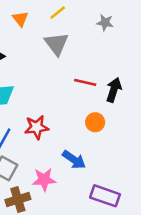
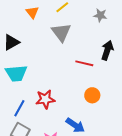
black arrow: (114, 90) -> (107, 50), moved

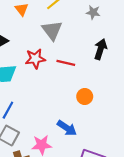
red line: (84, 63) -> (66, 63), moved
red star: (45, 99) -> (35, 59), moved

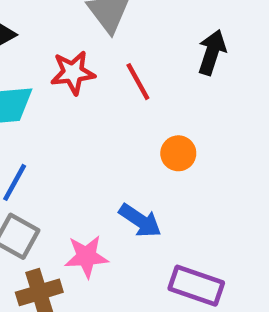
red line: (66, 63) -> (138, 82), turned 48

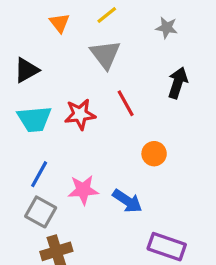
red star: (73, 73) -> (80, 114), moved
pink star: (86, 256) -> (83, 190), moved

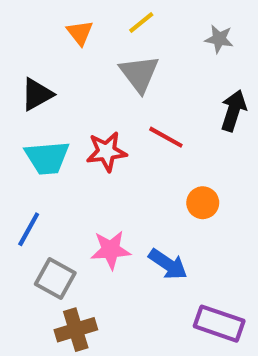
red line: (126, 103) -> (166, 137), turned -32
blue line: (39, 174) -> (29, 229), moved

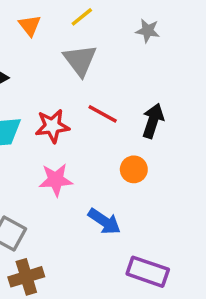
black arrow: (233, 111) -> (153, 121), moved
pink star: (111, 250) -> (56, 180), moved

